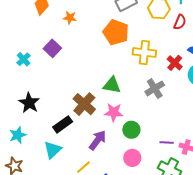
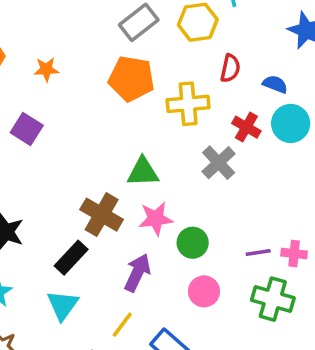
red semicircle: (180, 22) -> (230, 68), moved
red cross: (175, 63) -> (246, 127), moved

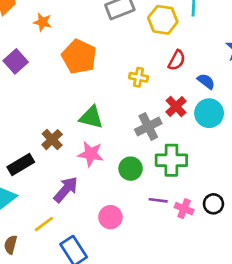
orange pentagon: (131, 79) -> (79, 57), moved
yellow cross: (188, 104) -> (139, 77), size x0.6
brown cross: (102, 215) -> (52, 140), size x0.7
green circle: (193, 243) -> (131, 169), moved
green cross: (273, 299) -> (171, 160), moved, turned -32

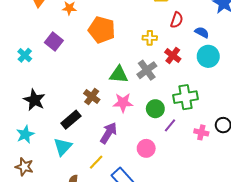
red cross: (176, 106) -> (173, 55), moved
gray cross: (148, 126) -> (147, 70), moved
purple line: (158, 200) -> (170, 125), moved, turned -48

